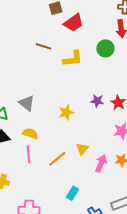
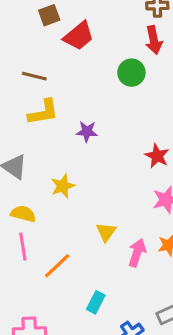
yellow L-shape: (73, 59) -> (43, 112), moved
purple star: (97, 101) -> (87, 132), moved
yellow star: (66, 112) -> (63, 186), moved
orange line: (57, 159) -> (57, 266), moved

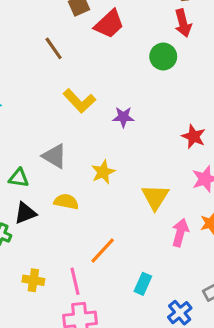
brown line: (34, 76) -> (54, 48), moved, turned 45
yellow L-shape: (43, 112) -> (79, 101), turned 60
yellow triangle: (106, 232) -> (155, 197), moved, size x1.4
pink line: (23, 247) -> (75, 281), moved

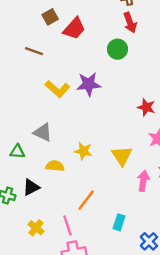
brown line: (54, 48) -> (34, 51), turned -30
purple star: (123, 117) -> (89, 84), moved, size x1.5
yellow star: (103, 172) -> (83, 151), moved, turned -30
black triangle: (25, 213) -> (31, 187), moved
yellow cross: (33, 280) -> (36, 228), turned 35

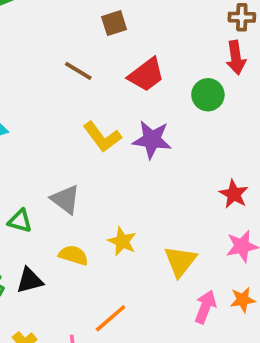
red trapezoid: (74, 29) -> (146, 75), moved

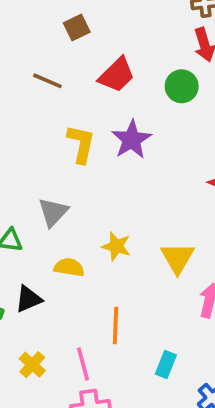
yellow L-shape: (102, 137) -> (81, 144), turned -123
purple star: (152, 140) -> (132, 140), turned -30
gray triangle: (65, 199) -> (53, 212), turned 44
orange line: (111, 318) -> (116, 325), turned -39

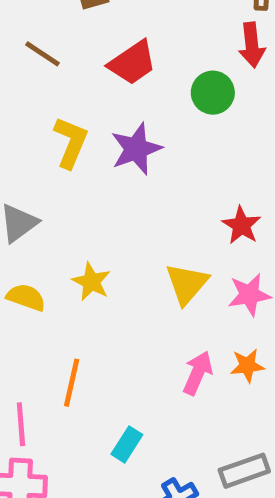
yellow triangle: (178, 258) -> (187, 284), moved

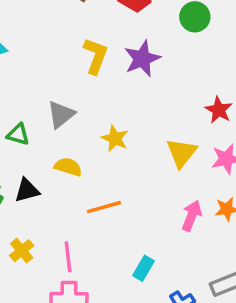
yellow star: (91, 282) -> (115, 138), moved
orange line: (72, 383) -> (104, 207), moved, turned 64

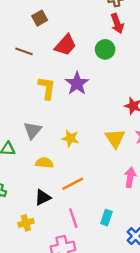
black triangle: (27, 190) -> (43, 197), moved
yellow cross: (22, 251) -> (26, 223), turned 35
pink line: (68, 257) -> (73, 218), moved

